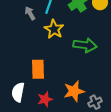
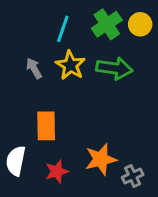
gray arrow: (30, 13) -> (34, 68), moved
green arrow: (85, 45) -> (114, 68), moved

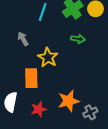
yellow star: (70, 65) -> (48, 57), moved
green arrow: (114, 68) -> (78, 39), size x0.6

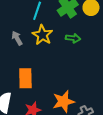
yellow star: (48, 57) -> (42, 35), moved

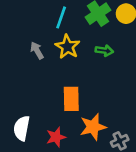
orange rectangle: (25, 78) -> (71, 99), moved

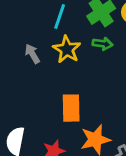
green arrow: (104, 51) -> (103, 44), moved

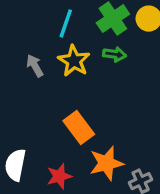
orange rectangle: (71, 108) -> (79, 127), turned -36

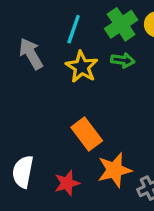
gray arrow: (35, 66) -> (31, 54), moved, size x1.4

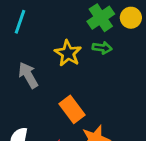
cyan line: (74, 29) -> (20, 22), moved
gray arrow: (31, 54) -> (28, 75), moved

